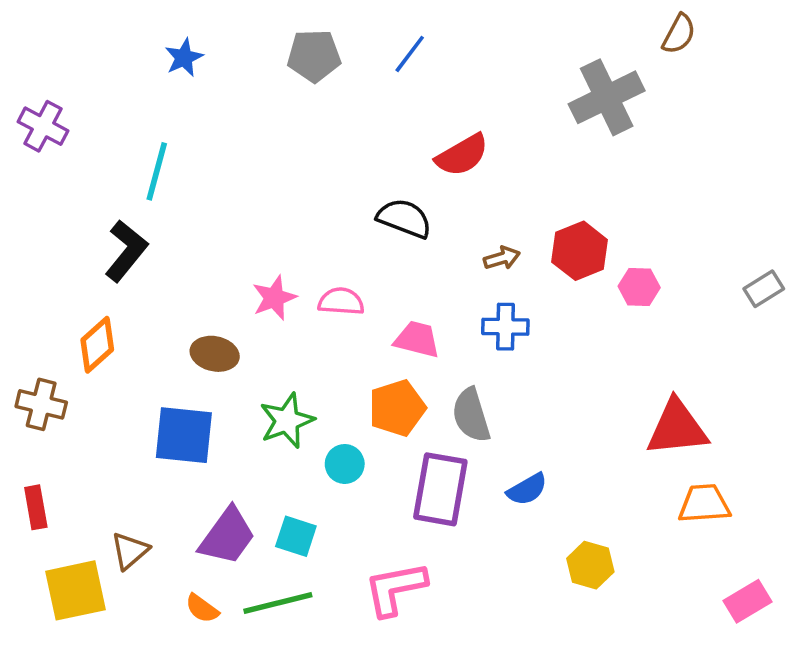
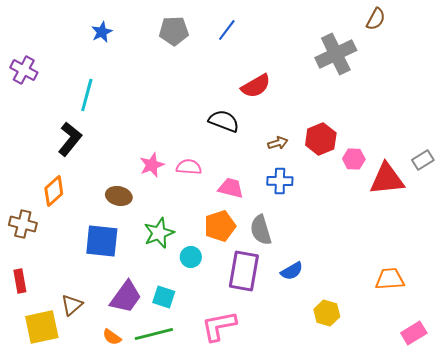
red triangle: (677, 428) -> (387, 179), moved

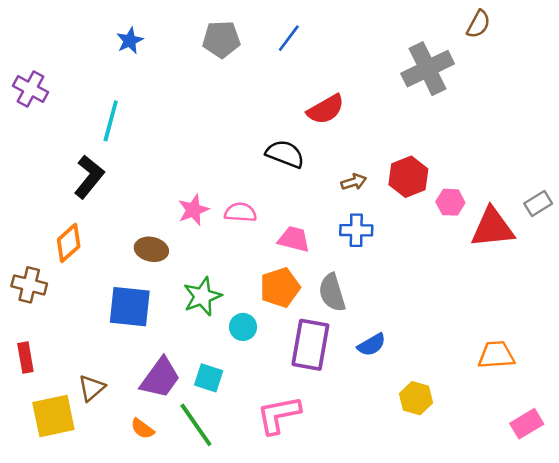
green line: (154, 334) -> (196, 425), turned 69

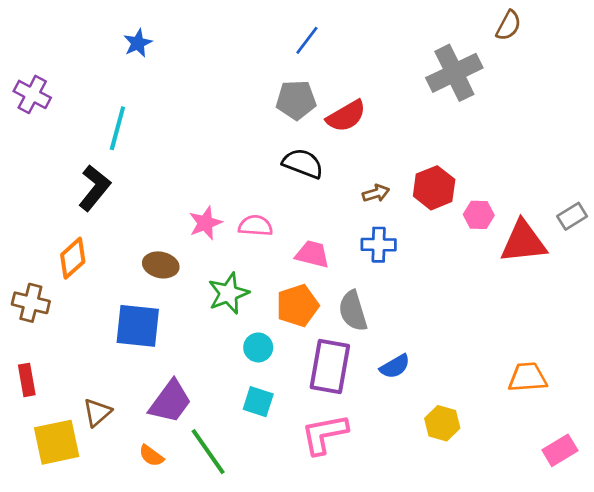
gray pentagon: (221, 39) -> (296, 100), moved
green star: (202, 296) -> (228, 293), moved
cyan square: (209, 378) -> (258, 402), moved
pink L-shape: (279, 415) -> (324, 434), moved

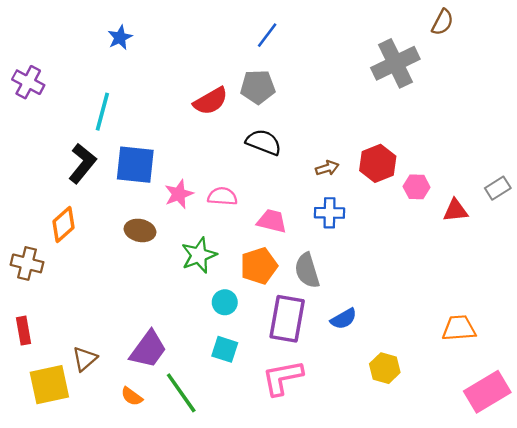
red semicircle: (346, 116) -> (211, 101), moved
red triangle: (523, 242) -> (455, 210), size x0.6
blue square: (138, 326) -> (135, 165), moved
pink rectangle: (560, 450) -> (487, 392), size x1.5

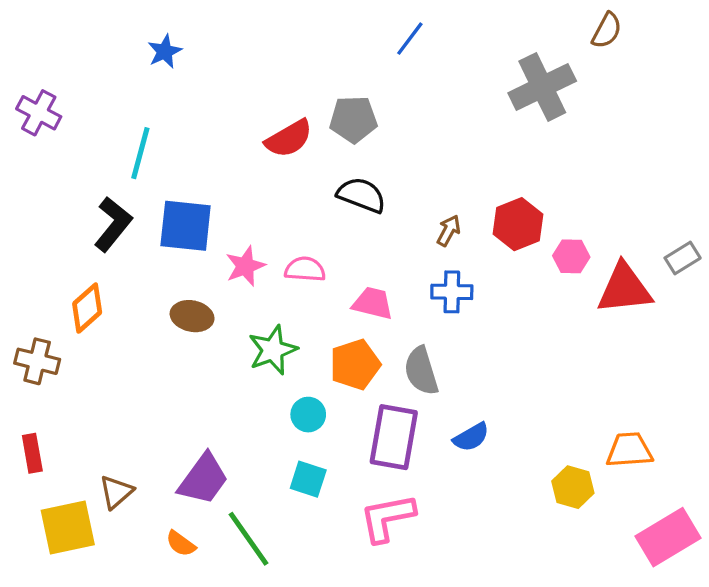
blue line: (267, 35) -> (410, 39), moved
brown arrow: (327, 168) -> (449, 231), turned -45
red triangle: (455, 210) -> (625, 289), size x1.6
yellow hexagon: (385, 368) -> (573, 487), moved

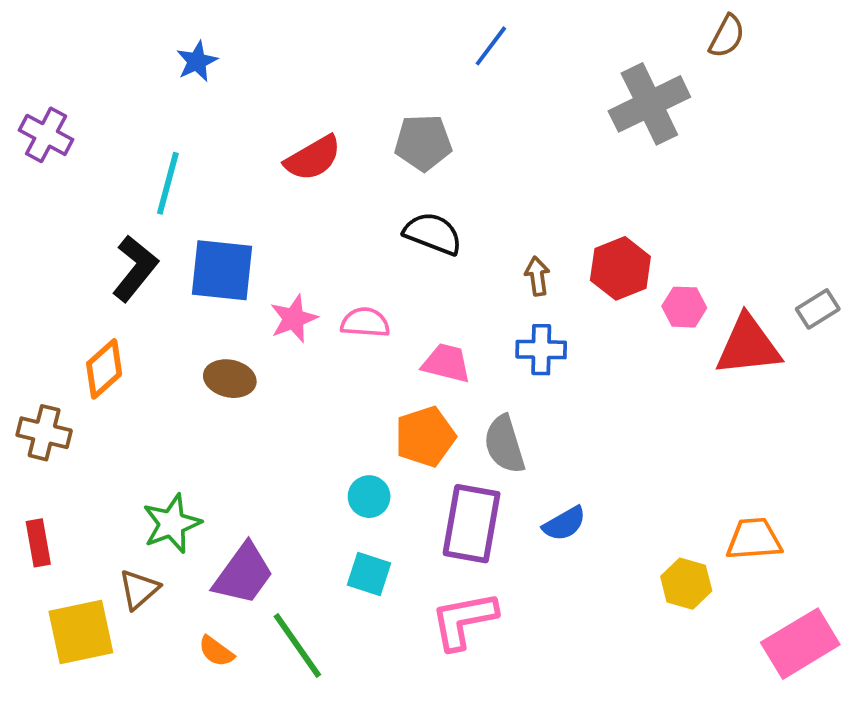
red semicircle: (289, 139) -> (313, 158), moved
brown arrow: (449, 231) -> (537, 276), turned -36
green star: (273, 350) -> (172, 524), moved

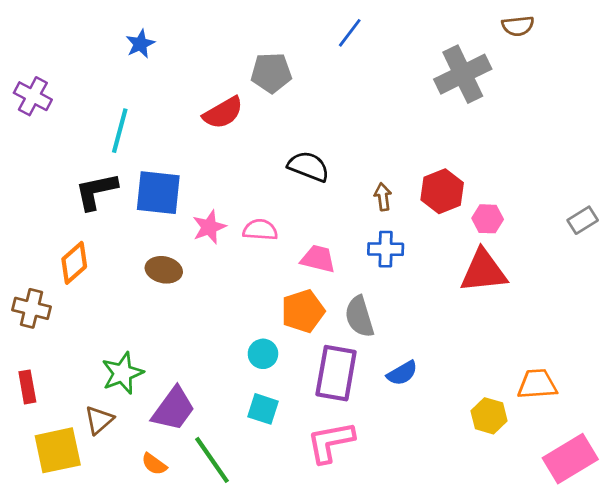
brown semicircle: (727, 36) -> (518, 26), turned 56
gray pentagon: (423, 143) -> (271, 73), moved
black L-shape: (135, 268) -> (96, 191), turned -141
red triangle: (748, 346) -> (483, 271), moved

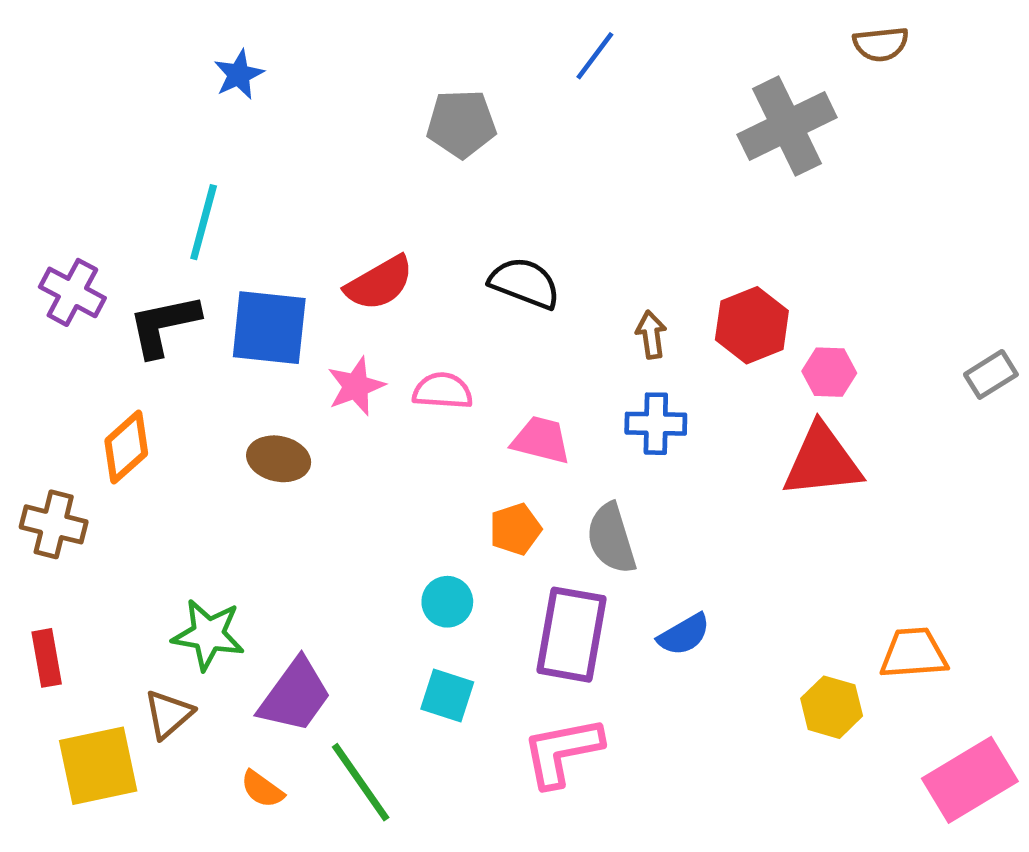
purple cross: (33, 96) -> (72, 292), moved
red semicircle: (223, 113) -> (379, 283), moved
orange pentagon: (303, 311) -> (515, 529), size x0.7
green star: (122, 373) -> (208, 635), turned 30

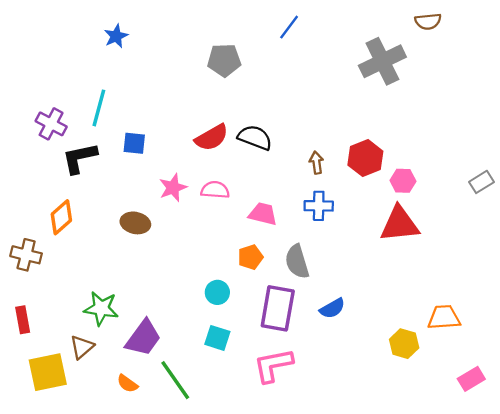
red semicircle: (379, 283) -> (212, 138), moved
purple cross: (72, 292) -> (51, 124), moved
blue square: (269, 328) -> (134, 143), moved, size x0.6
pink rectangle: (970, 780) -> (471, 379), size x0.6

